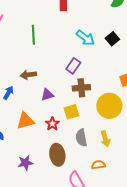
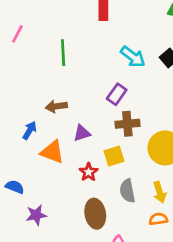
orange triangle: (25, 121) -> (52, 152), moved, turned 36
purple star: (25, 163) -> (36, 215), moved
orange semicircle: (98, 165) -> (158, 219), moved

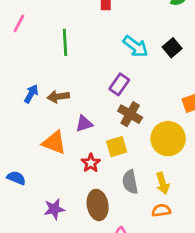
brown cross: (127, 124) -> (130, 114), turned 35
blue arrow: (30, 130) -> (31, 94), moved
purple star: (36, 215) -> (54, 209), moved

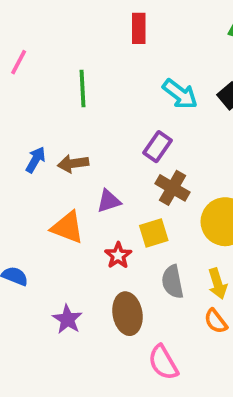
purple star: (54, 209) -> (67, 319), turned -30
orange semicircle: (161, 210) -> (216, 321), turned -120

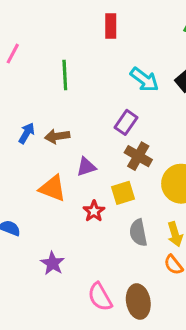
brown ellipse: (127, 314) -> (138, 302), moved
pink semicircle: (163, 362) -> (100, 297), moved

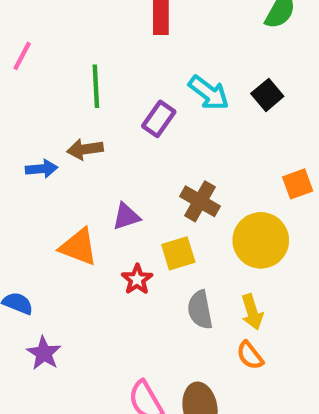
purple rectangle: (126, 122) -> (159, 119), moved
blue arrow: (27, 133) -> (42, 169), turned 55
brown arrow: (57, 136) -> (85, 149), moved
purple star: (53, 263) -> (44, 353), moved

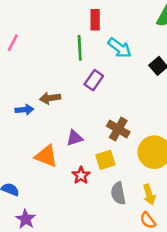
green line: (96, 86) -> (80, 48), moved
cyan arrow: (209, 93) -> (120, 48), moved

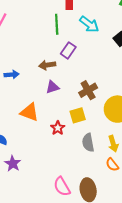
brown arrow: (50, 98) -> (47, 65), moved
brown cross: (118, 129) -> (88, 90), turned 30
purple triangle: (75, 138) -> (52, 87), moved

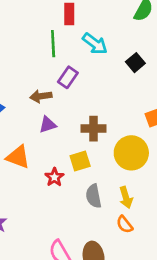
brown cross: (88, 90) -> (94, 129), turned 30

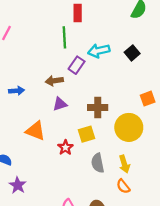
cyan arrow: (95, 44) -> (99, 51), moved, turned 130

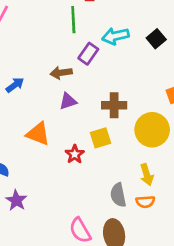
blue arrow: (17, 91) -> (15, 85), turned -32
gray semicircle: (98, 163) -> (118, 195), moved
orange semicircle: (123, 186) -> (145, 202), turned -56

